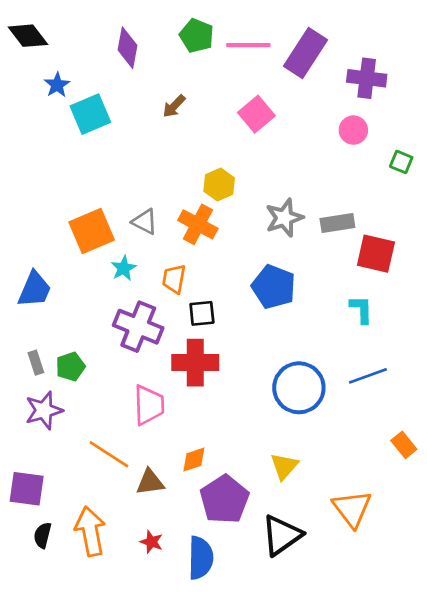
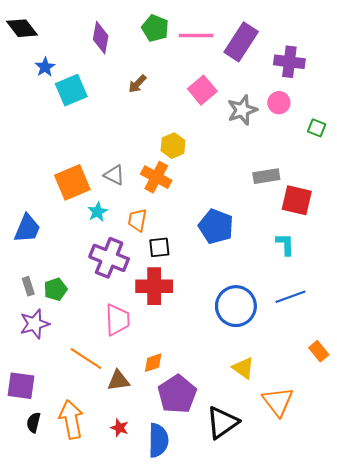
gray star: (284, 218) -> (242, 110), moved
yellow triangle: (284, 466) -> (243, 368), moved, turned -35

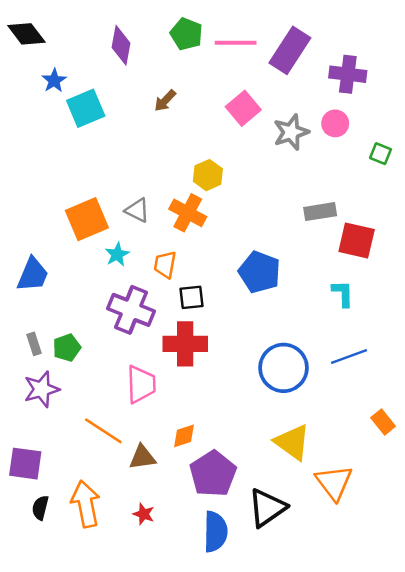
yellow triangle: (243, 368) -> (292, 442), size x1.4
blue semicircle: (158, 440) -> (215, 532), moved

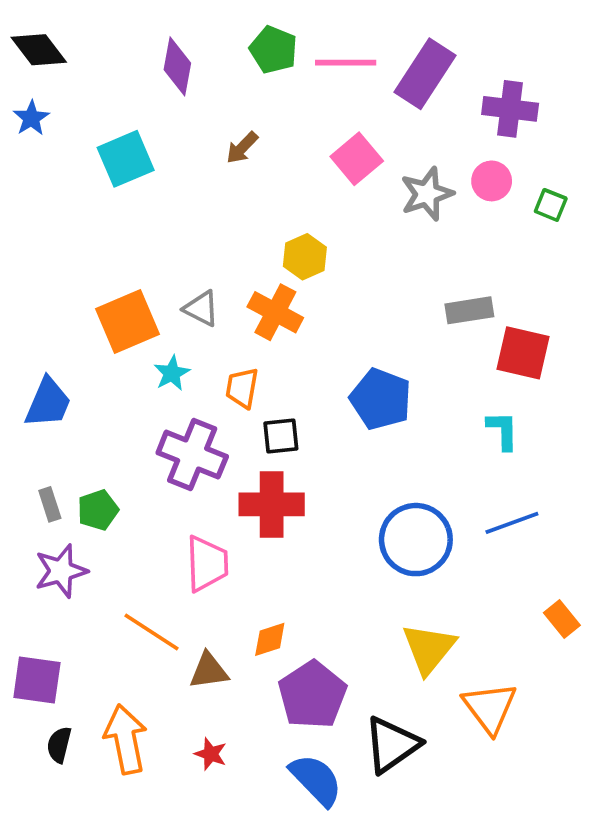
blue star: (54, 81) -> (31, 118), moved
green square: (381, 154) -> (551, 205), moved
yellow triangle: (292, 442) -> (429, 649), turned 33
blue semicircle: (215, 532) -> (316, 780), turned -45

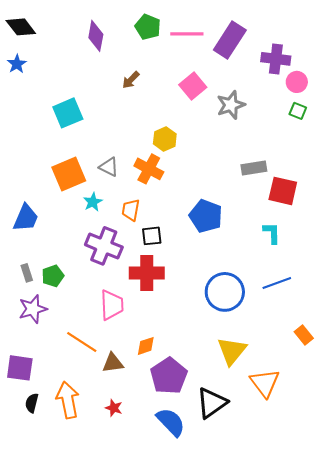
cyan square: (126, 159) -> (68, 113), moved
pink circle: (492, 181) -> (297, 82), moved

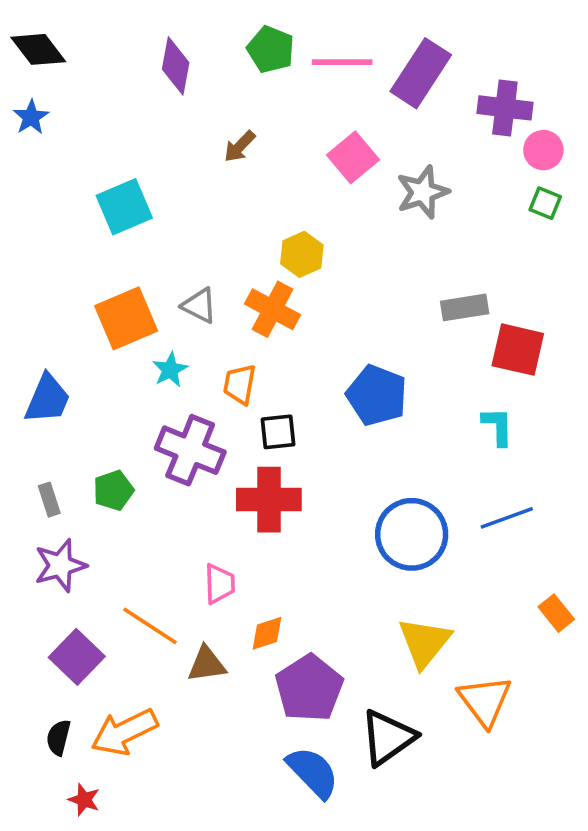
green pentagon: (53, 276) -> (113, 490), moved
pink trapezoid: (112, 305) -> (219, 584), moved, size x0.7
purple square: (20, 368) -> (77, 657), moved, turned 36
orange arrow: (68, 400) -> (124, 732), turned -105
red star: (114, 408) -> (84, 800), moved

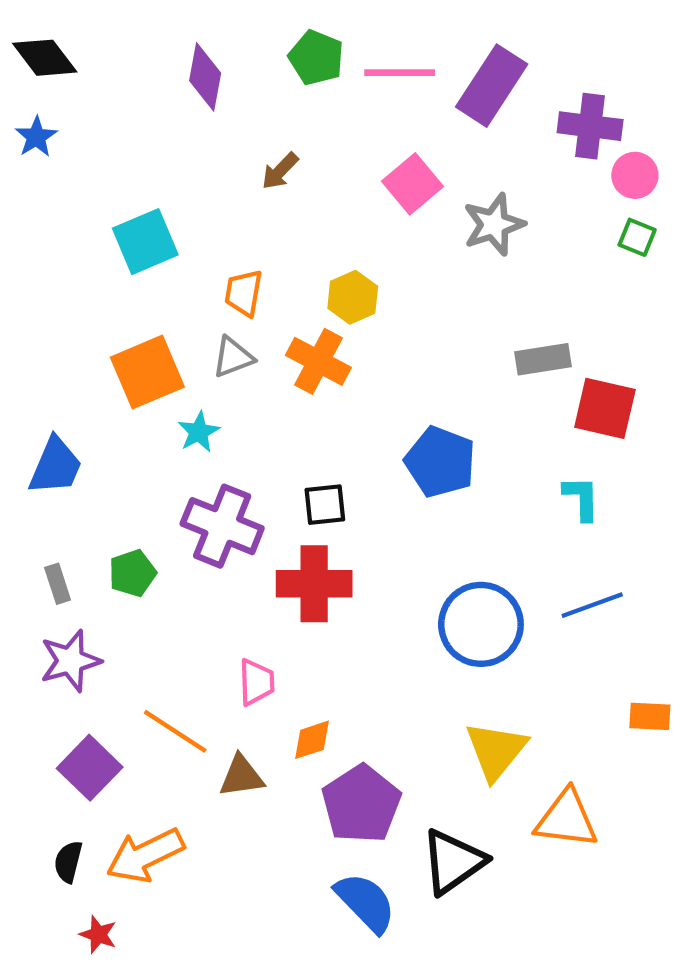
gray triangle: (199, 306) -> (233, 357), turned -48
orange trapezoid: (240, 384) -> (244, 293), moved
orange rectangle: (556, 613) -> (650, 716), turned -48
orange triangle: (485, 701) -> (566, 819), turned -46

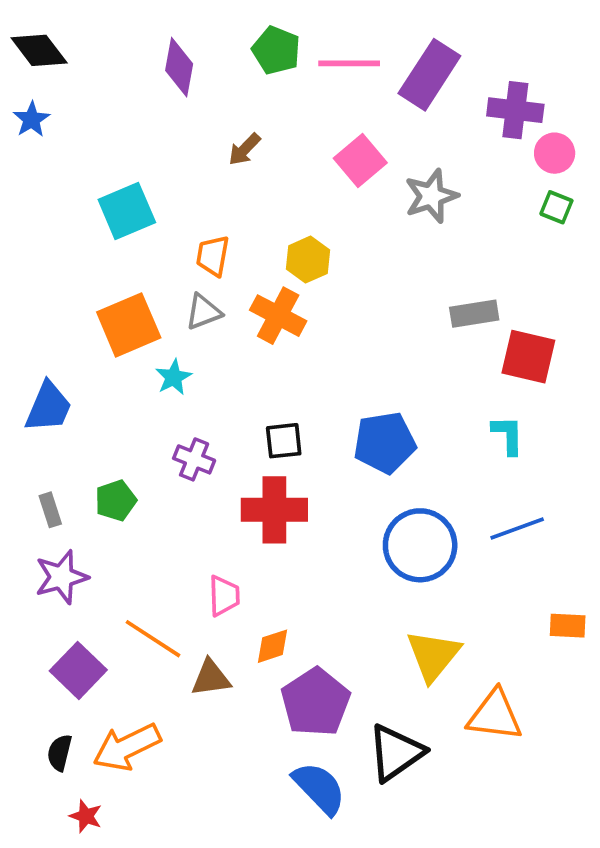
blue pentagon: (440, 462) -> (385, 443), moved, turned -30
purple cross: (222, 526) -> (194, 459), size x0.6

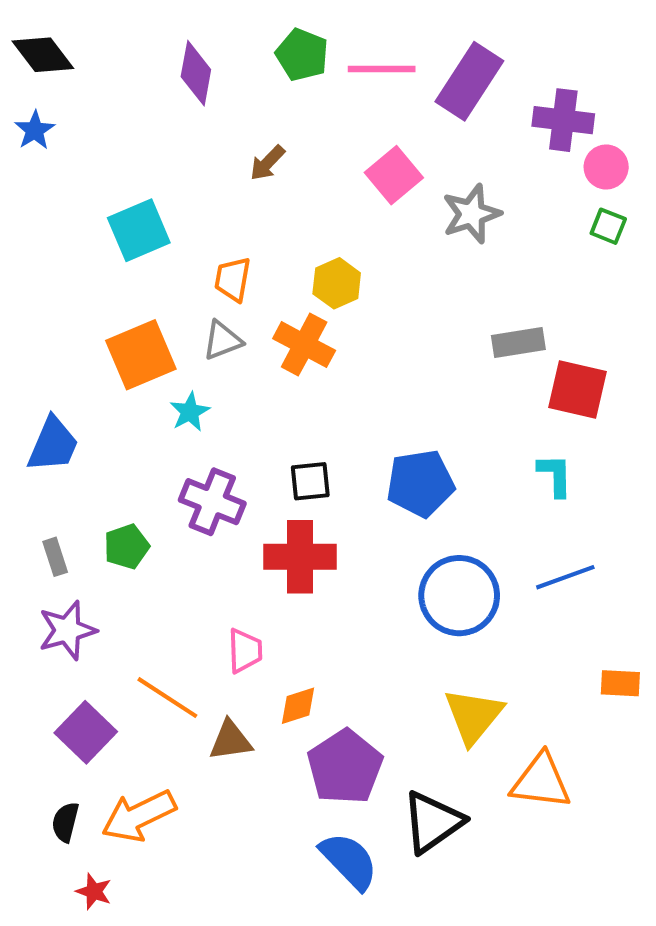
purple cross: (194, 459) -> (212, 502), size x1.4

